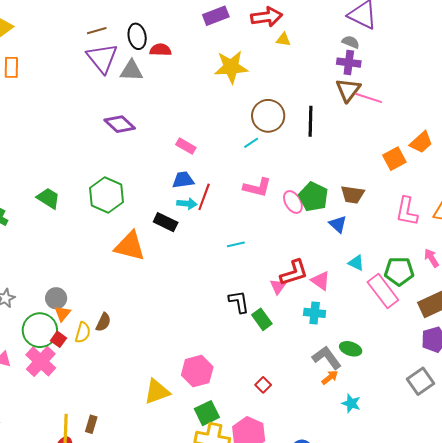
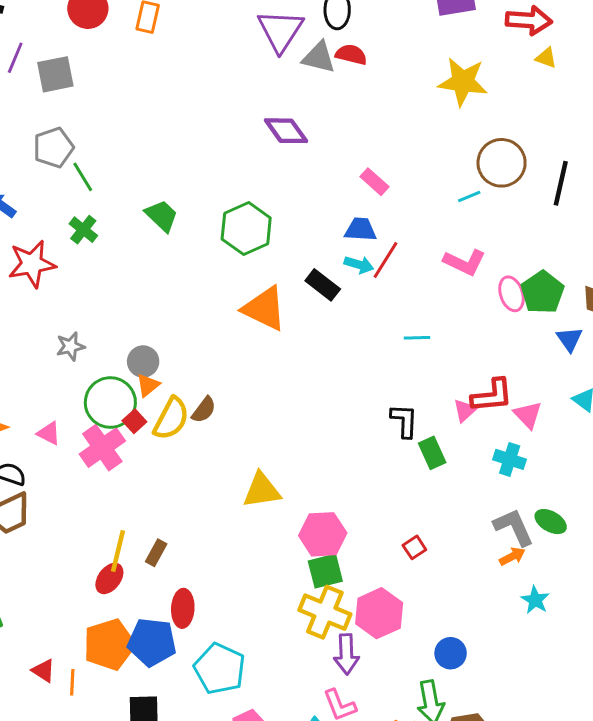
red semicircle: (160, 50) -> (351, 55), moved
yellow semicircle: (83, 332) -> (171, 419), size x1.4
pink hexagon: (197, 371) -> (323, 534), moved
yellow triangle: (157, 392) -> (262, 490), moved

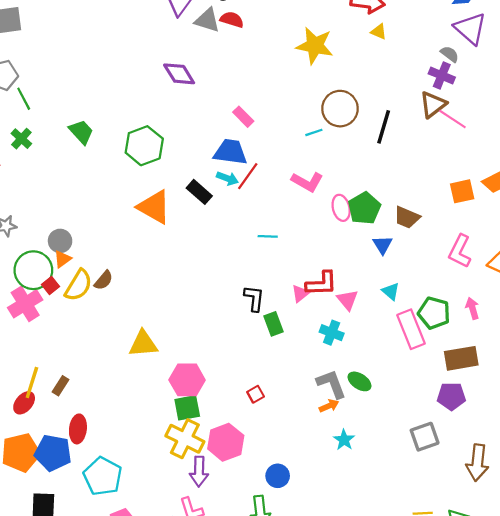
blue trapezoid: (361, 229) -> (230, 152), size x1.4

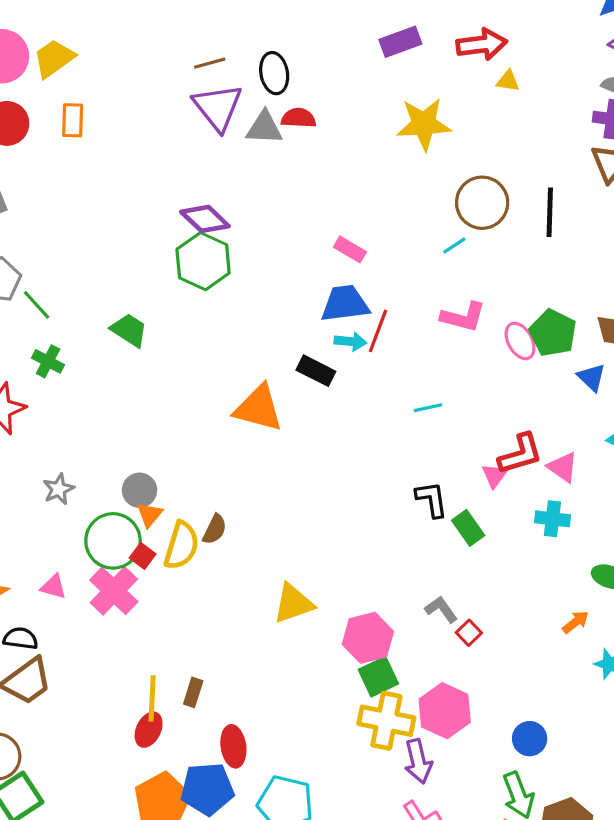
purple diamond: (179, 74) -> (205, 219), moved
green hexagon: (144, 146) -> (203, 261), moved
gray L-shape: (331, 384) -> (441, 609), moved, size x0.7

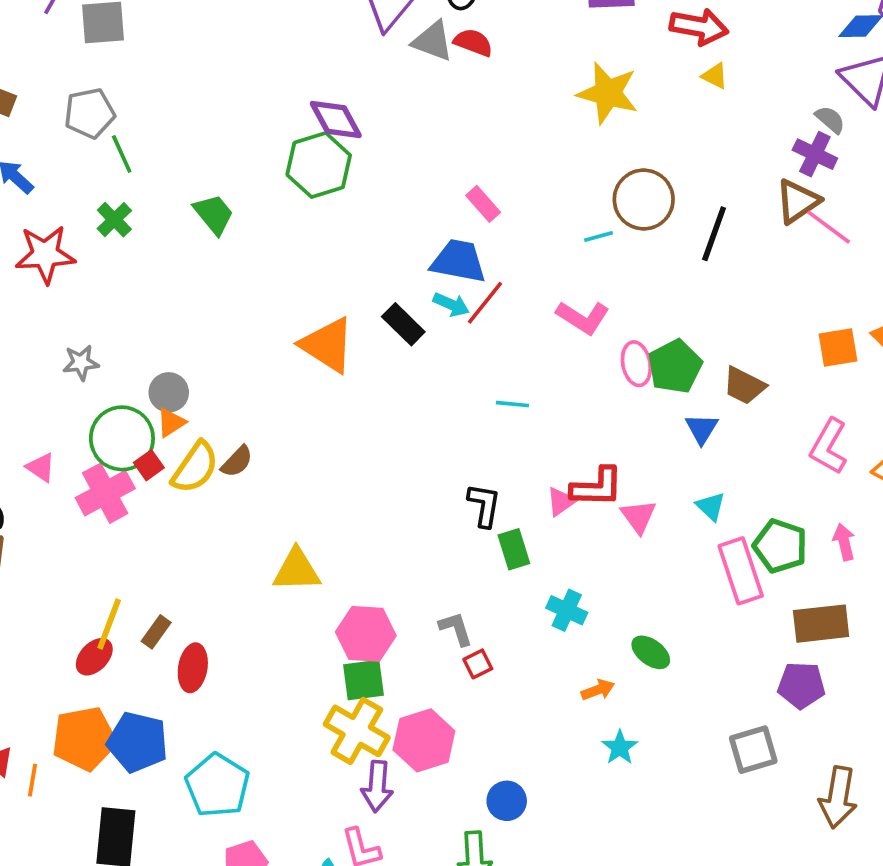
cyan cross: (552, 519) -> (567, 610), moved
red ellipse: (233, 746) -> (193, 668), moved

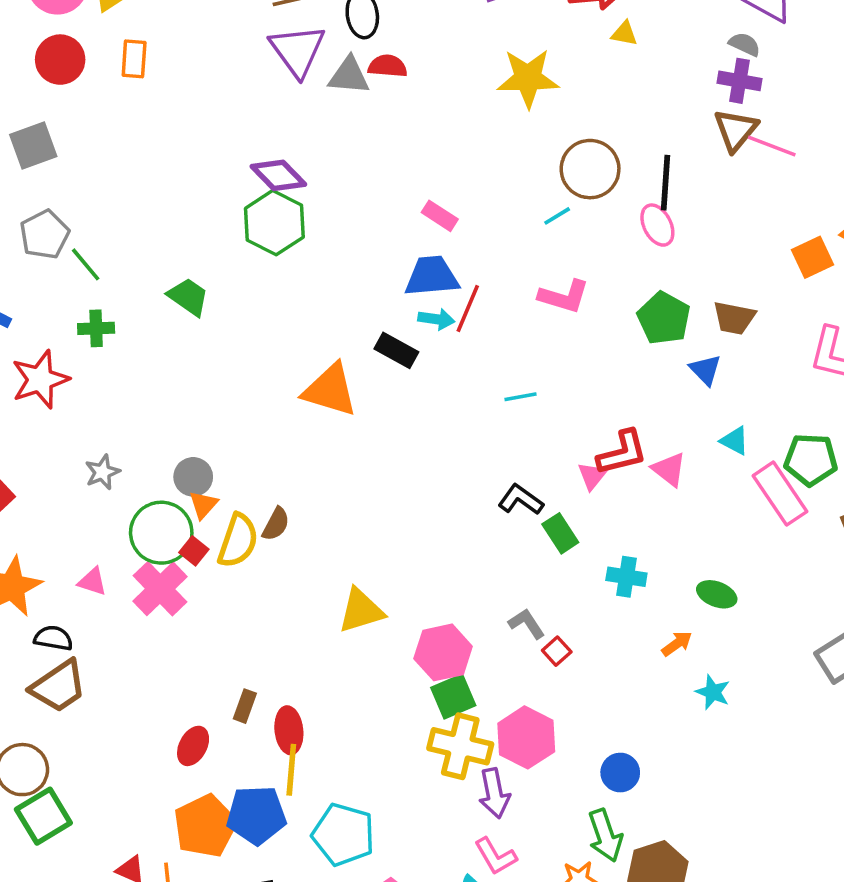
green cross: (114, 220) -> (96, 328), turned -32
pink ellipse: (636, 364) -> (657, 225), moved
black L-shape: (484, 505) -> (521, 500), turned -48
yellow line: (109, 624) -> (291, 770), moved

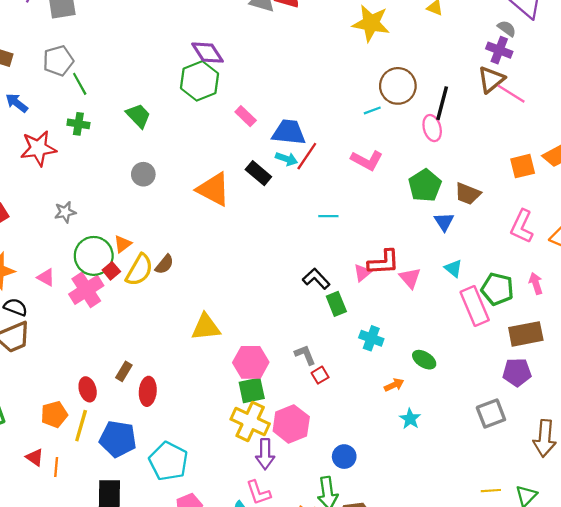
pink rectangle: (440, 216) -> (246, 116), moved
gray circle: (193, 477) -> (143, 174), moved
red ellipse: (193, 746) -> (88, 389), turned -55
yellow line: (291, 770) -> (81, 426), moved
orange pentagon: (205, 826) -> (54, 414), moved, size x0.7

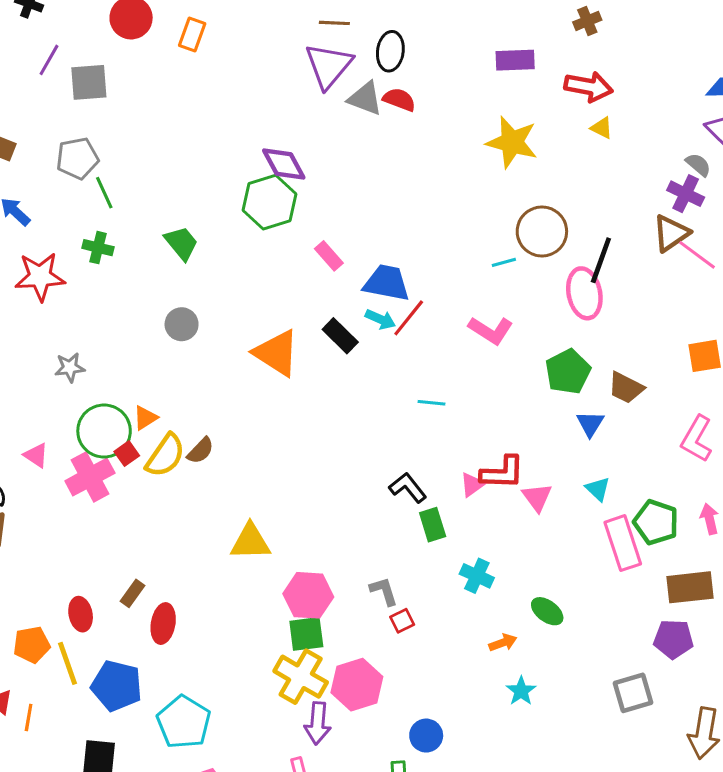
pink ellipse: (432, 128) -> (584, 293), size x1.4
yellow line: (81, 426) -> (67, 663), turned -40

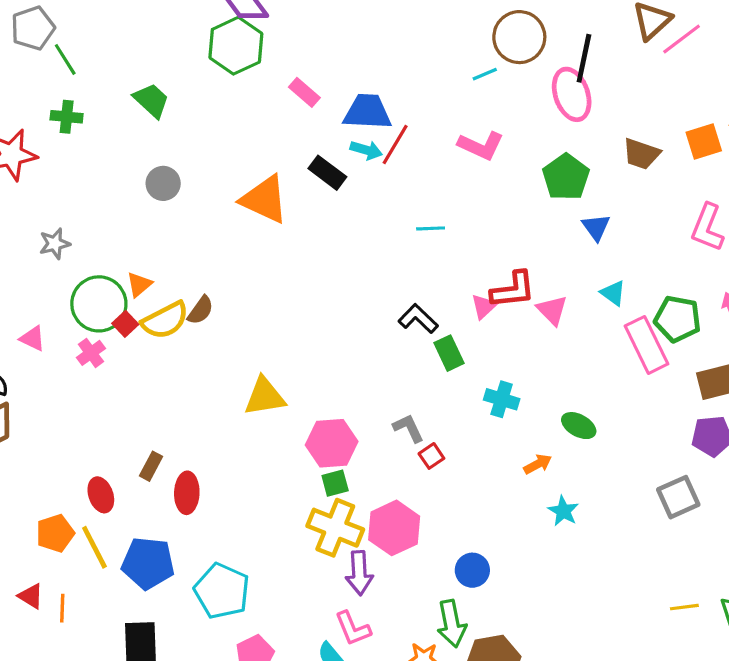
pink line: (697, 255) -> (682, 39), turned -66
brown trapezoid: (626, 388) -> (641, 154), moved
yellow semicircle: (165, 456) -> (165, 320), turned 36
pink cross: (90, 477) -> (91, 353), size x0.6
green square: (306, 634) -> (335, 483), size x0.7

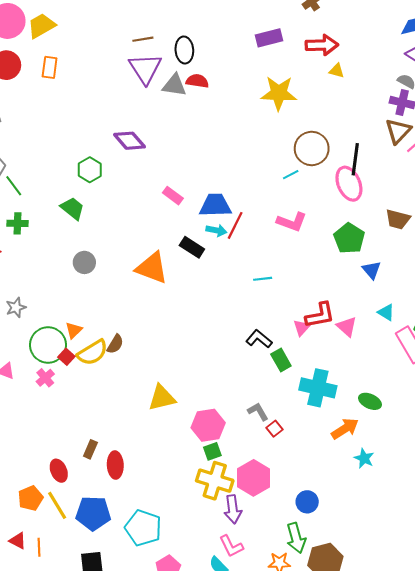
green hexagon: (236, 46) -> (90, 170), moved, size x0.7
cyan cross: (502, 399) -> (318, 388), size x1.6
orange arrow: (538, 464) -> (345, 429), size x1.5

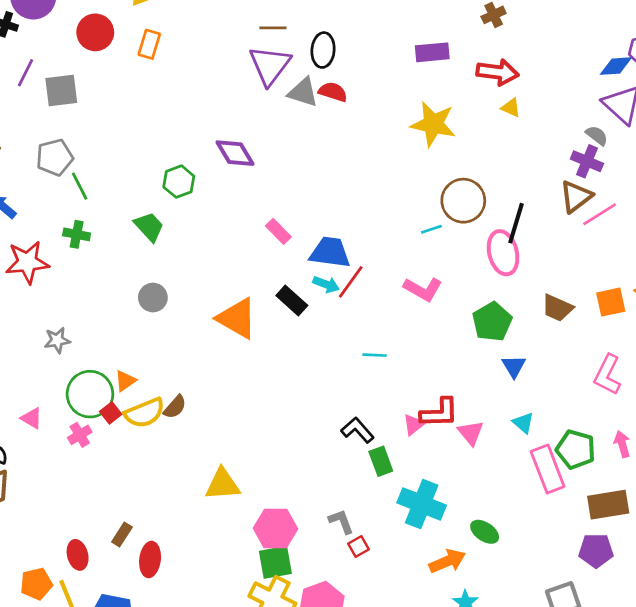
green square: (212, 451) -> (275, 562), size x1.5

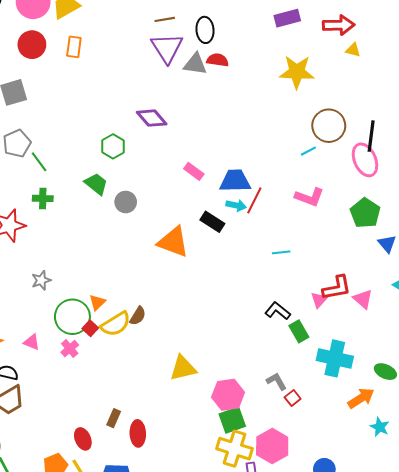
gray circle: (153, 298) -> (126, 202), moved

